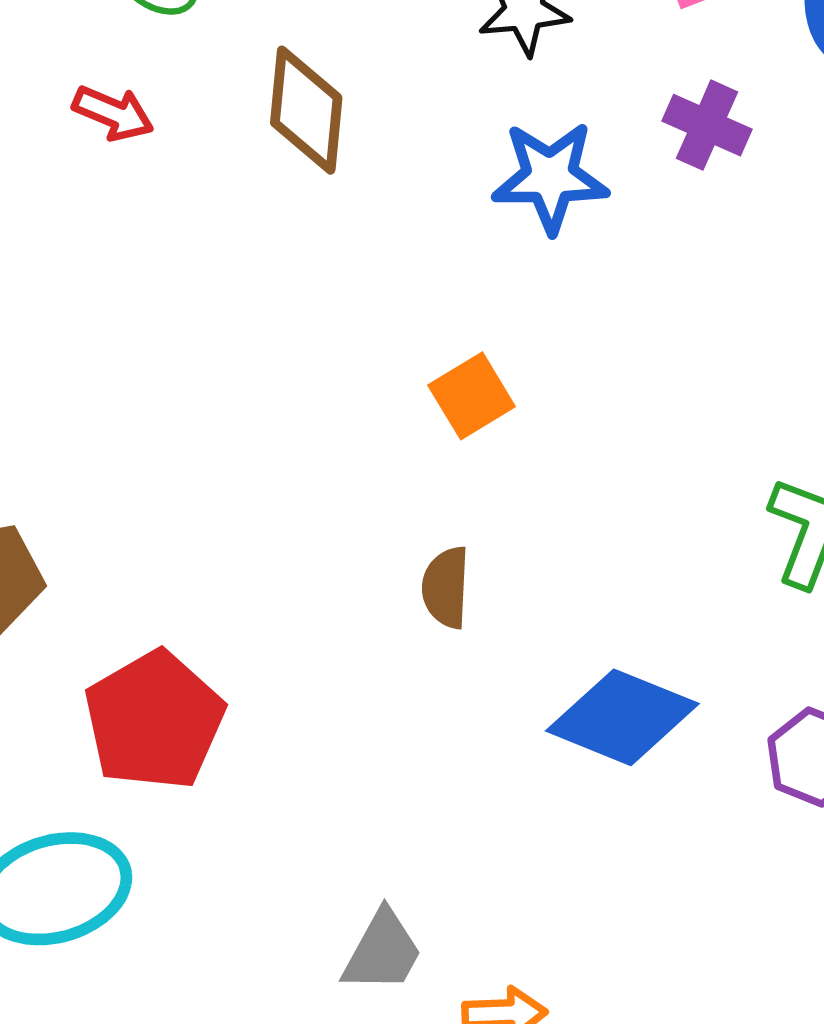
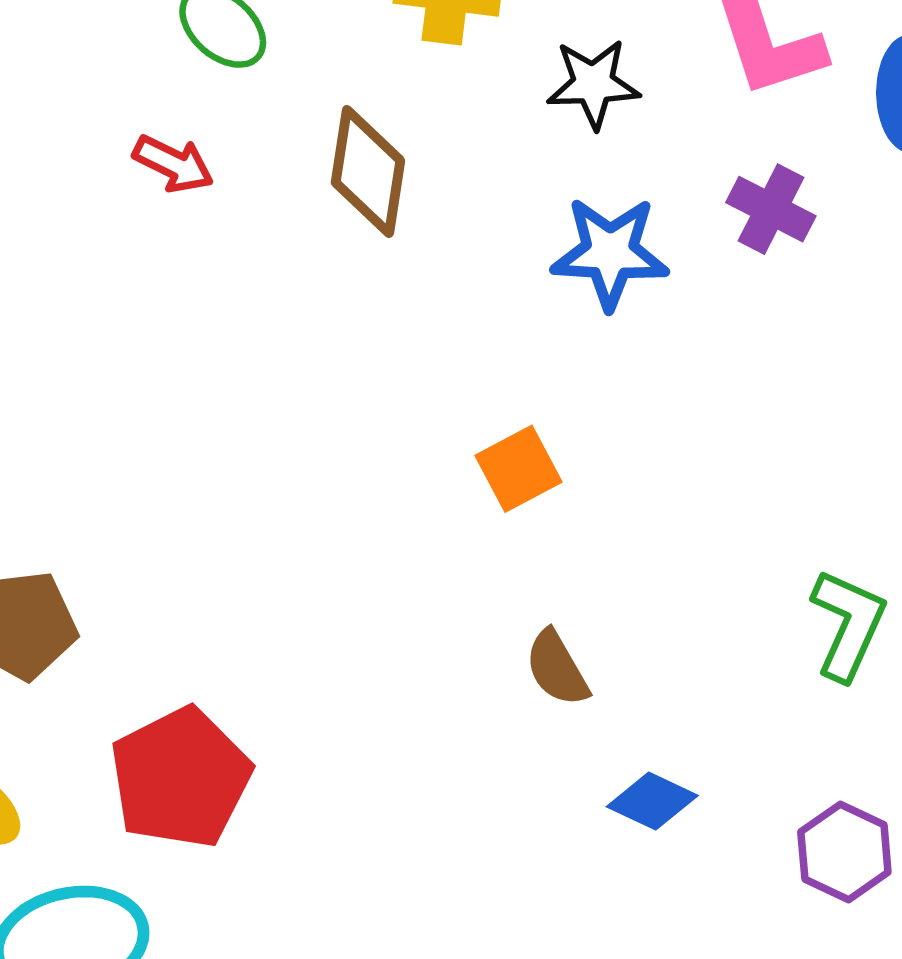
brown semicircle: (446, 587) -> (557, 668), moved, turned -36
blue diamond: (622, 717) -> (652, 801), size x0.6

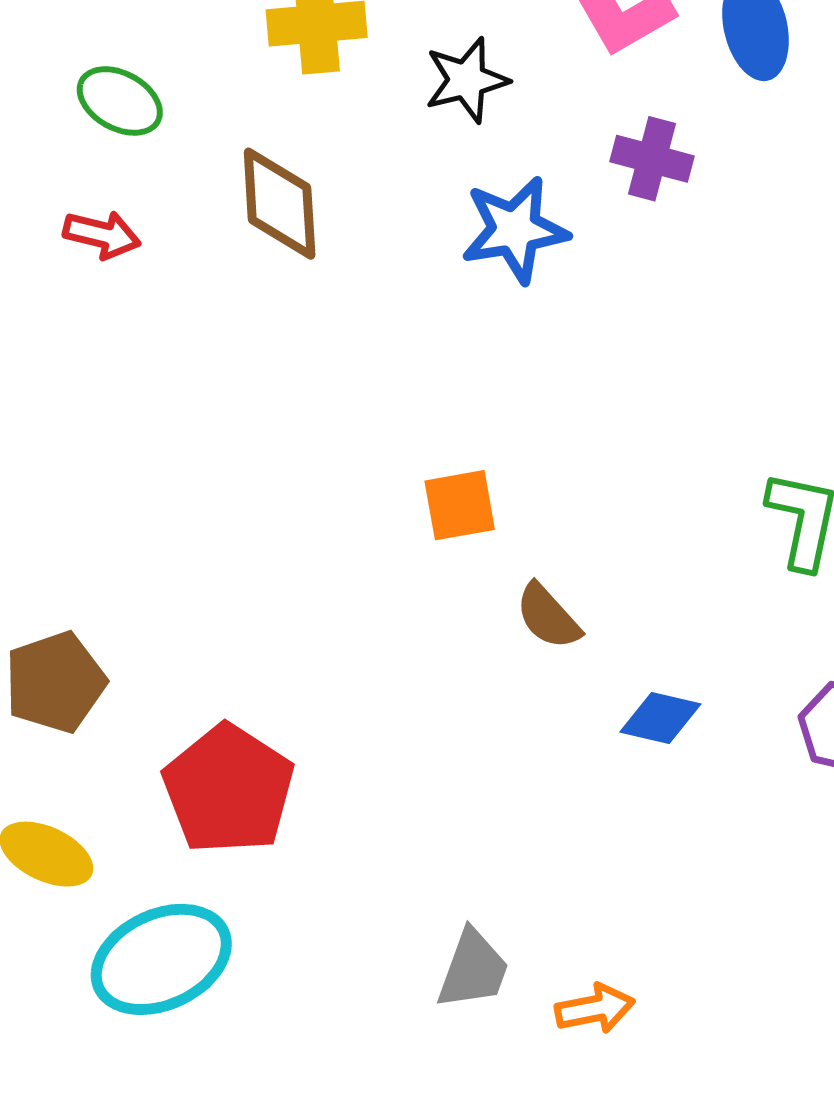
orange square: (519, 469) -> (460, 505), moved, turned 30

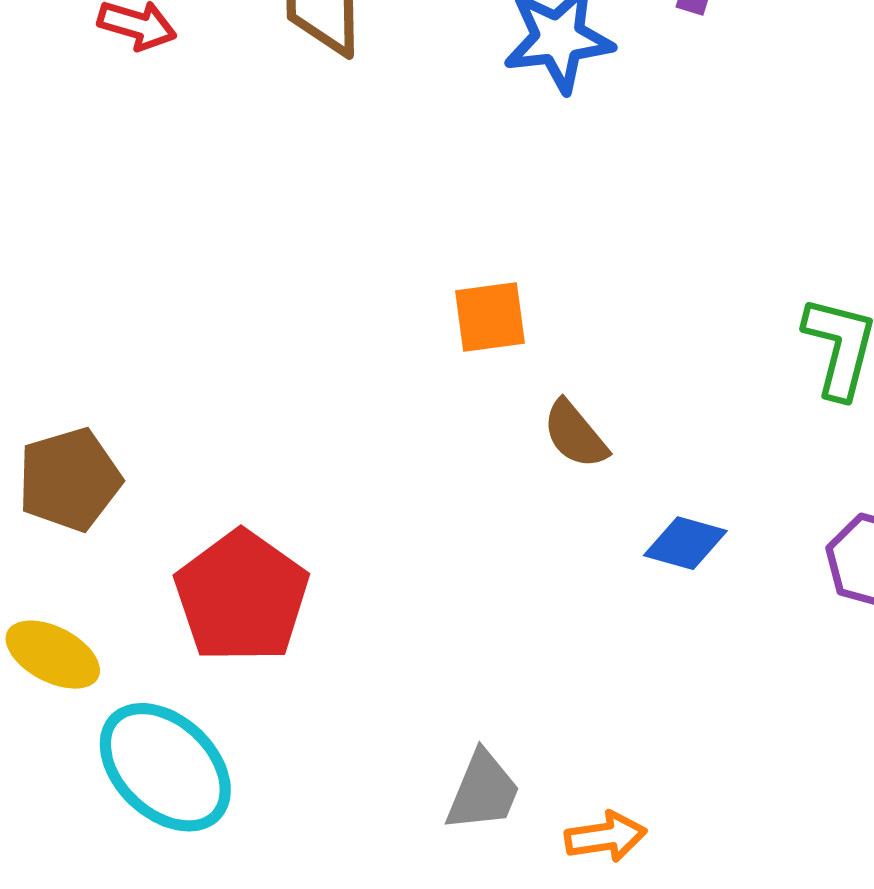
cyan ellipse: (161, 959) -> (165, 767), turned 66

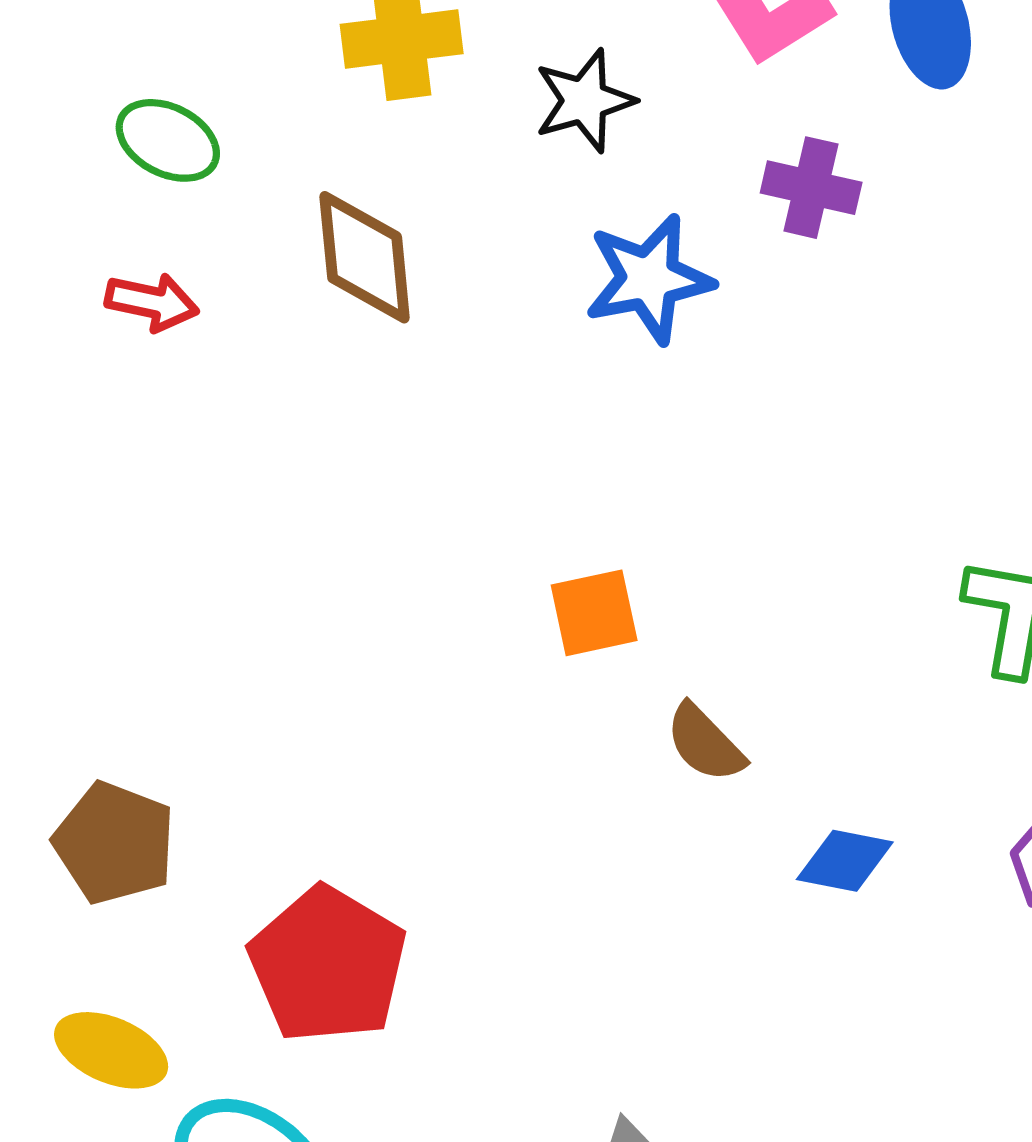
brown pentagon: (69, 480) -> (114, 843), turned -30

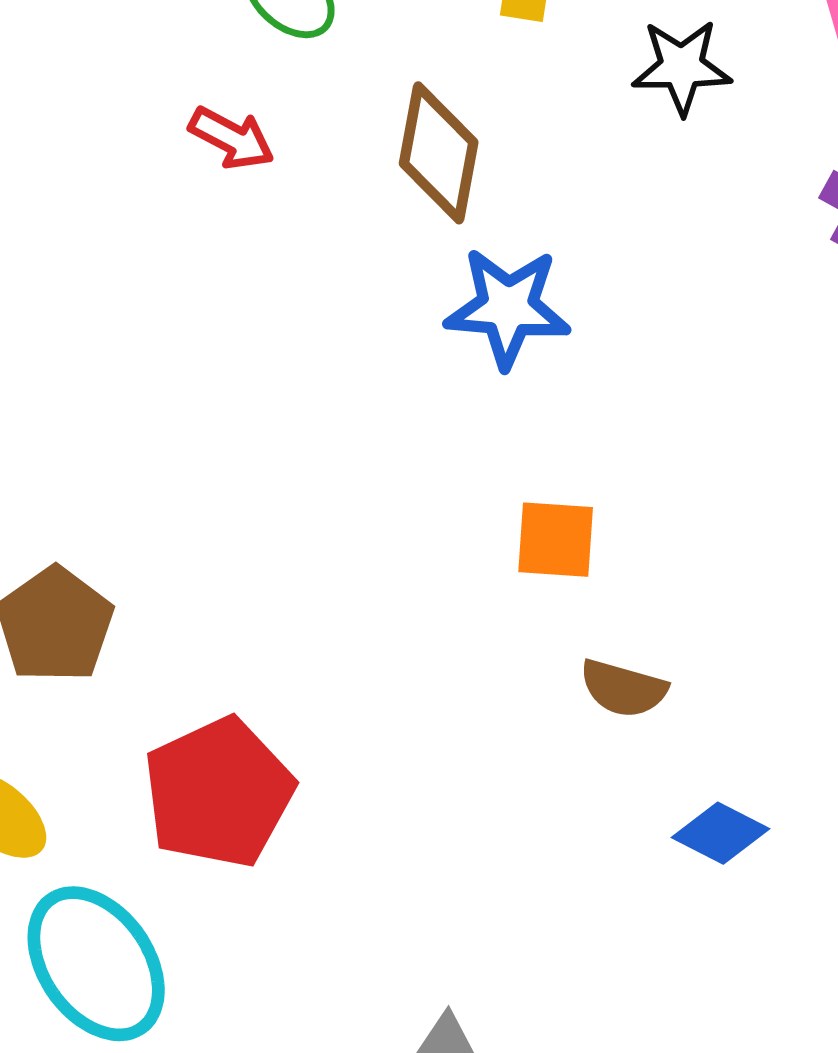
blue star: (649, 279) -> (508, 308), moved
brown semicircle: (705, 743) -> (623, 688), turned -46

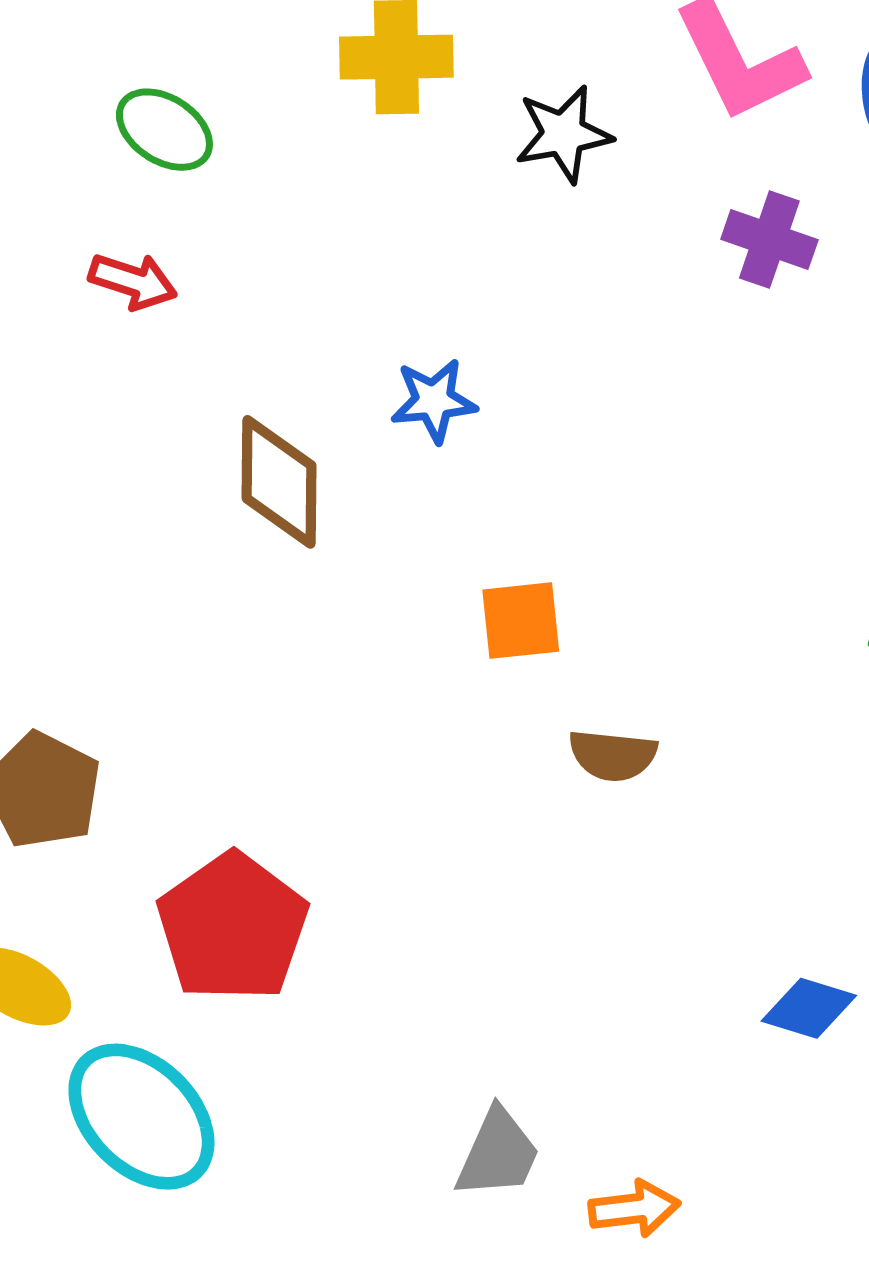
brown diamond: (439, 153) -> (279, 482), moved
blue star: (508, 308) -> (434, 401), size x0.7
blue diamond: (721, 833) -> (809, 1008), moved

